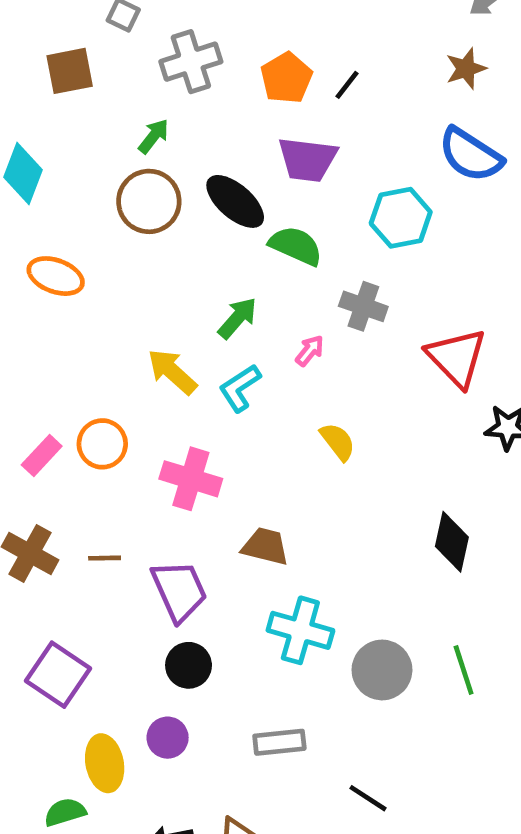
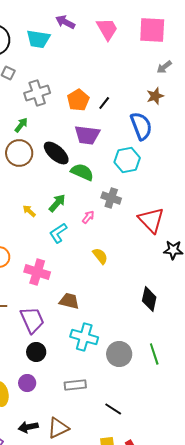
blue semicircle: (471, 155) -> (141, 126), moved, turned -144
yellow arrow: (172, 372) -> (29, 211), moved, size x0.6

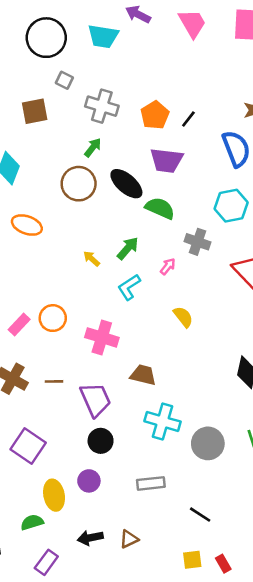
gray cross: (37, 93) -> (102, 106), turned 35
green arrow: (21, 125) -> (93, 147), moved
cyan hexagon: (127, 160) -> (231, 206), moved
brown triangle: (58, 428) -> (129, 539), size x0.7

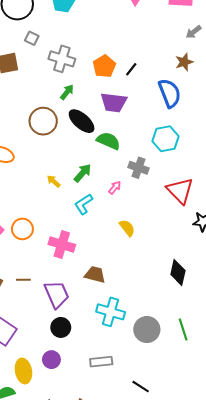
green arrow: (93, 147) -> (67, 92), moved

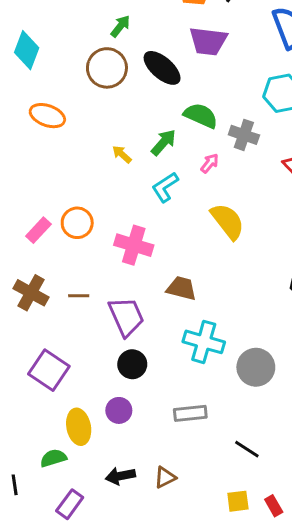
green arrow: (67, 92) -> (120, 26), moved
green semicircle: (108, 141) -> (201, 116), moved
yellow semicircle: (127, 228) -> (228, 221), size x1.5

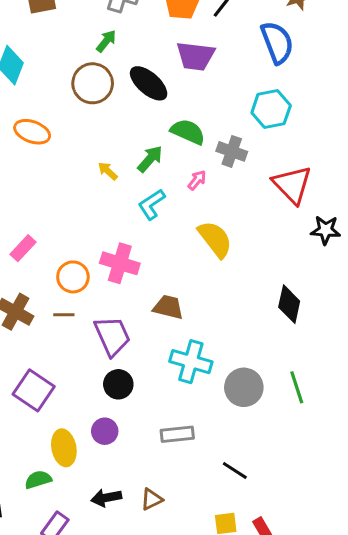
orange circle: (77, 223) -> (73, 277), moved

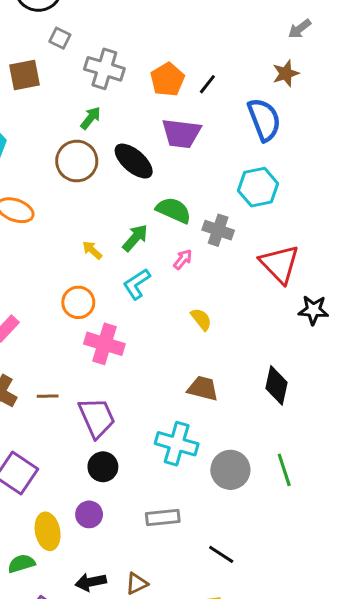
yellow semicircle: (215, 239) -> (201, 319), size x0.6
orange circle: (73, 277) -> (78, 302), moved
brown trapezoid: (168, 307) -> (203, 388), moved

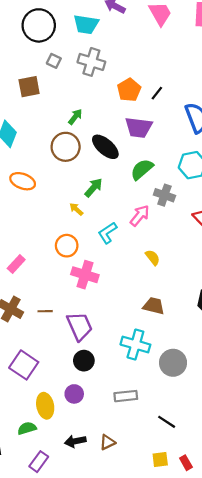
gray cross: (104, 69) -> (91, 62), moved
green semicircle: (174, 210) -> (142, 169), moved, turned -65
green arrow: (135, 238) -> (94, 188), moved
pink arrow: (183, 259) -> (140, 216), size x1.5

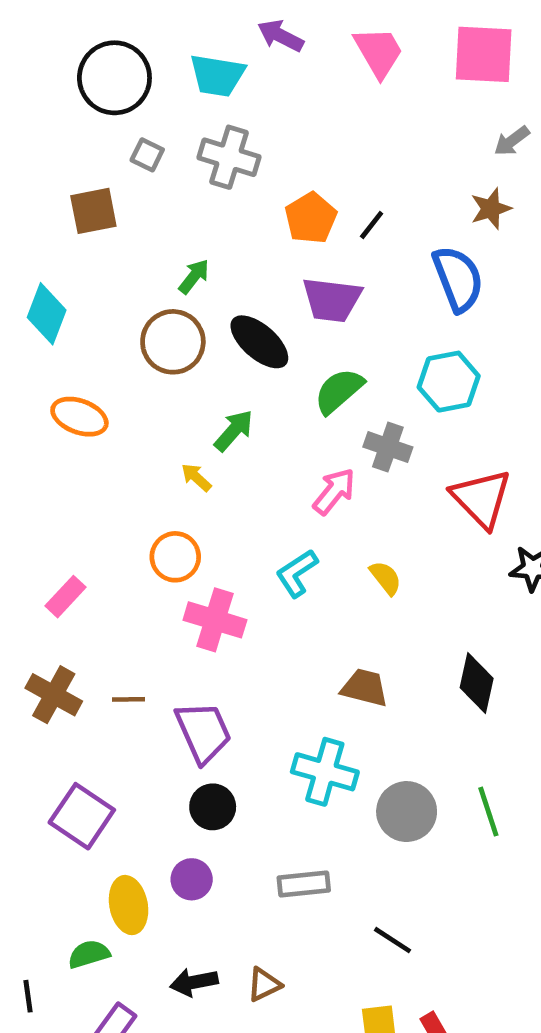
cyan L-shape: (107, 233) -> (297, 573), moved
yellow semicircle: (153, 257) -> (386, 578), moved

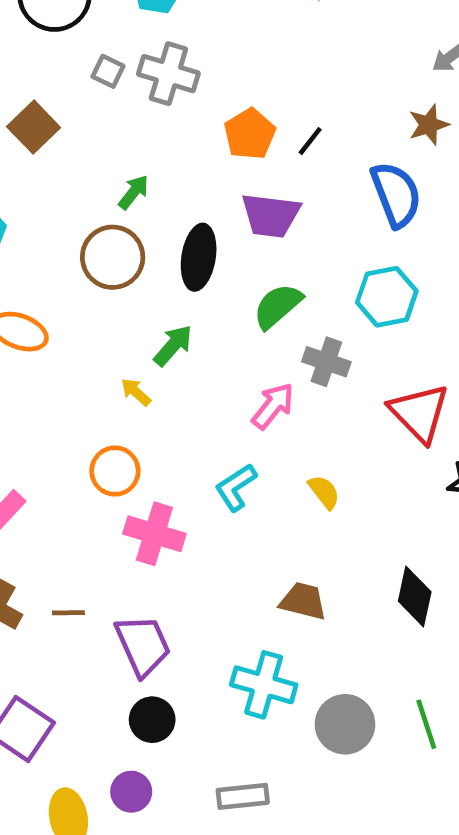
gray square: (147, 155) -> (108, 71), moved
brown square: (93, 211) -> (34, 127), turned -33
black ellipse: (259, 342) -> (199, 257), turned 58

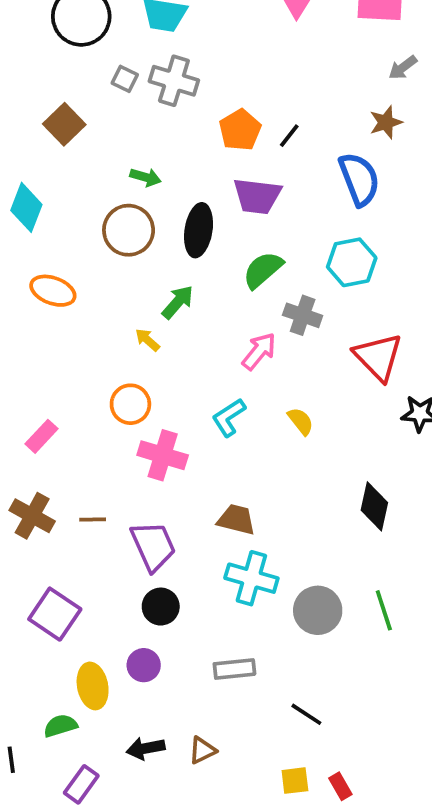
green arrow: (134, 192) -> (146, 177), turned 68
brown trapezoid: (303, 601) -> (236, 520), moved

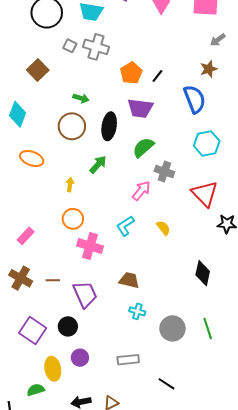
cyan hexagon: (352, 262) -> (207, 143), moved
yellow arrow: (147, 340) -> (70, 185), moved, turned 56
cyan cross: (251, 578) -> (137, 311), size x0.6
black circle: (161, 607) -> (68, 326), moved

